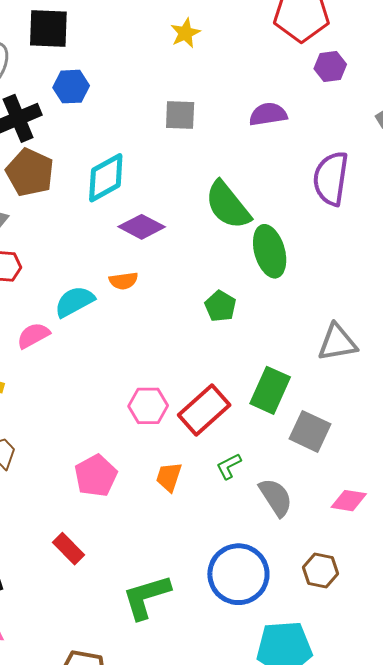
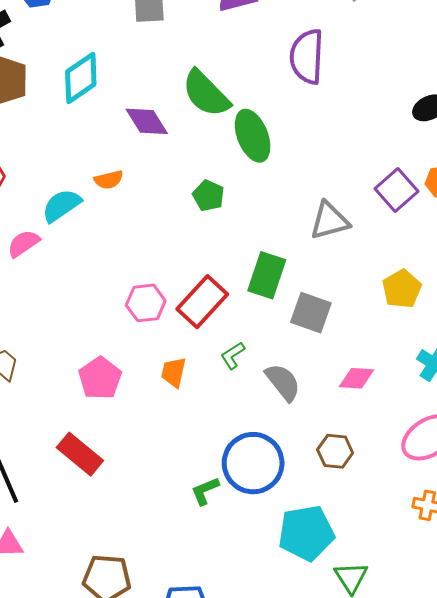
purple diamond: (142, 227) -> (147, 121), moved, turned 36
red rectangle: (69, 549) -> (80, 454), size x1.4
green L-shape: (146, 597) -> (205, 491), moved, size x0.6

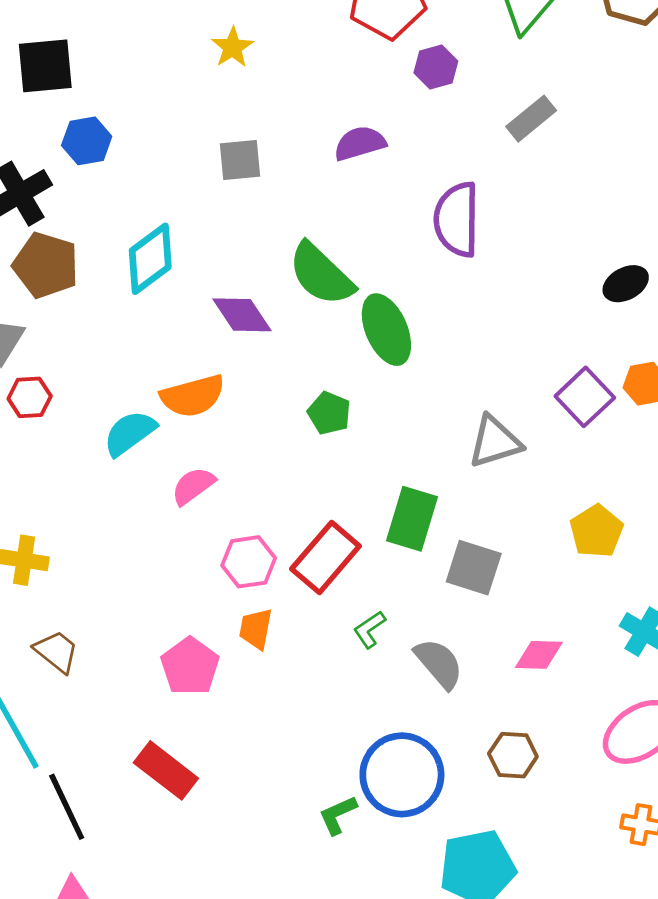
orange semicircle: (109, 180) -> (193, 396), size x1.6
pink semicircle: (23, 244) -> (193, 486), moved
orange trapezoid: (174, 372) -> (256, 629), moved

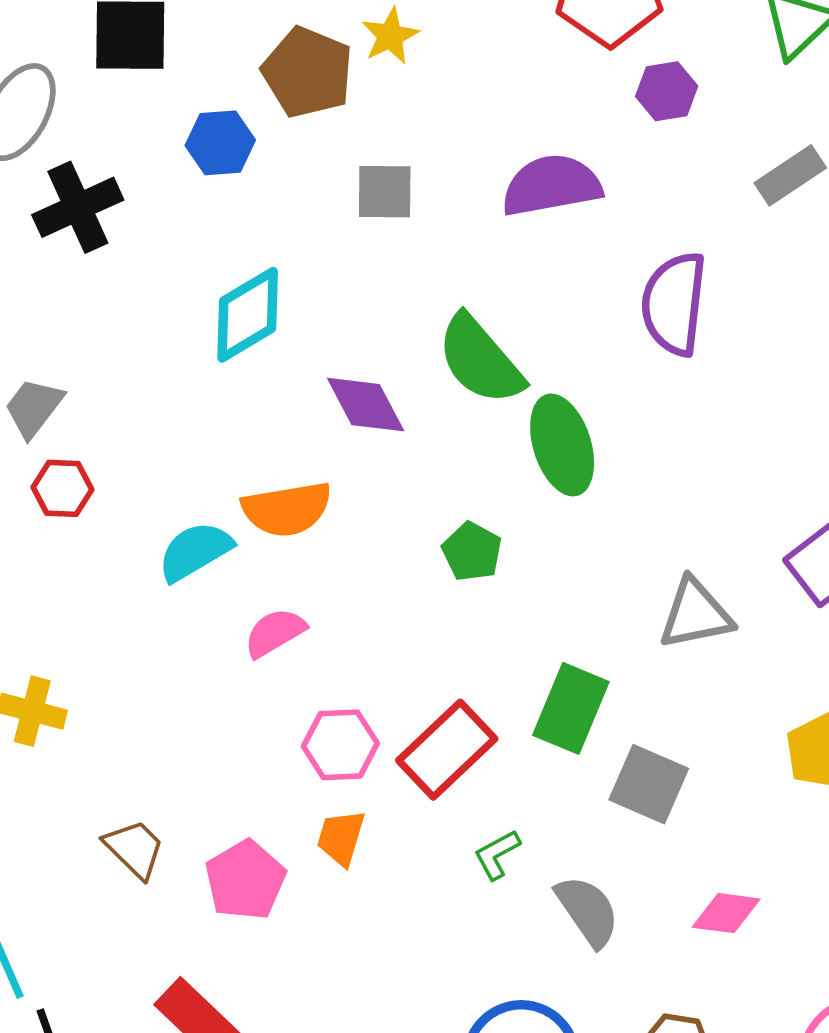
blue hexagon: (87, 141) -> (220, 143), moved
purple semicircle: (360, 143) -> (551, 185), size x1.4
brown pentagon: (46, 265) -> (308, 72), moved
brown trapezoid: (57, 652) -> (134, 849), moved

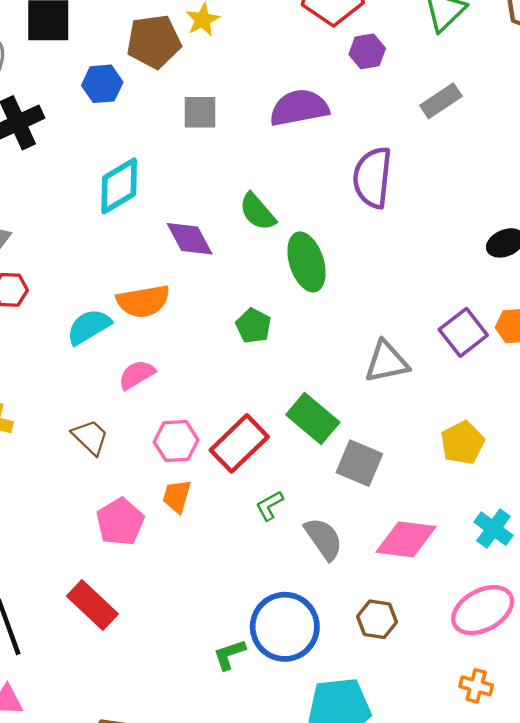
brown pentagon: (308, 72) -> (154, 42), turned -30
green semicircle: (480, 360) -> (257, 212), size x0.7
green rectangle: (571, 708) -> (313, 418), turned -72
brown trapezoid: (134, 849) -> (90, 437), moved
pink diamond: (726, 913) -> (406, 539), size x1.5

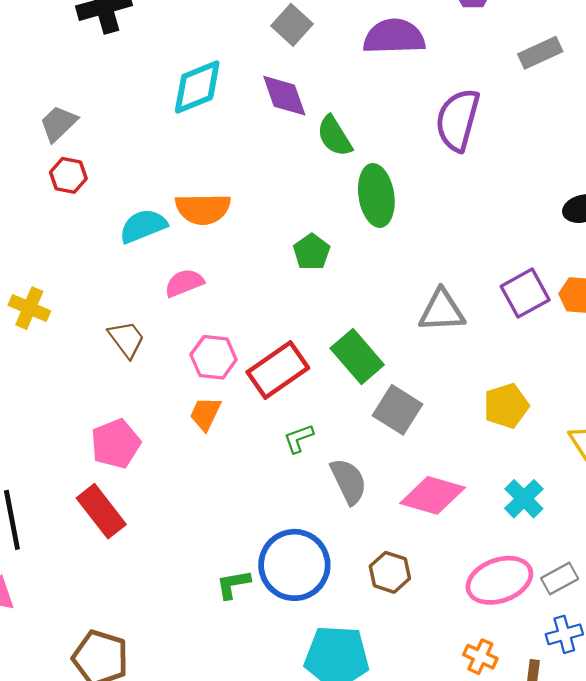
gray square: (200, 112) -> (292, 25), turned 33
purple diamond: (190, 239) -> (284, 96), moved
pink pentagon: (120, 522) -> (116, 444), moved

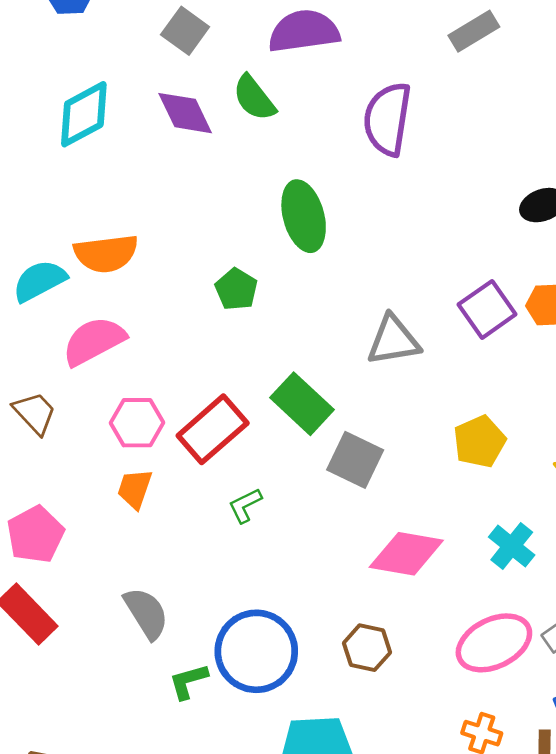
green semicircle: (334, 136) -> (254, 98), moved
pink semicircle: (184, 283) -> (94, 341), size x1.4
gray semicircle: (348, 481) -> (146, 613), moved

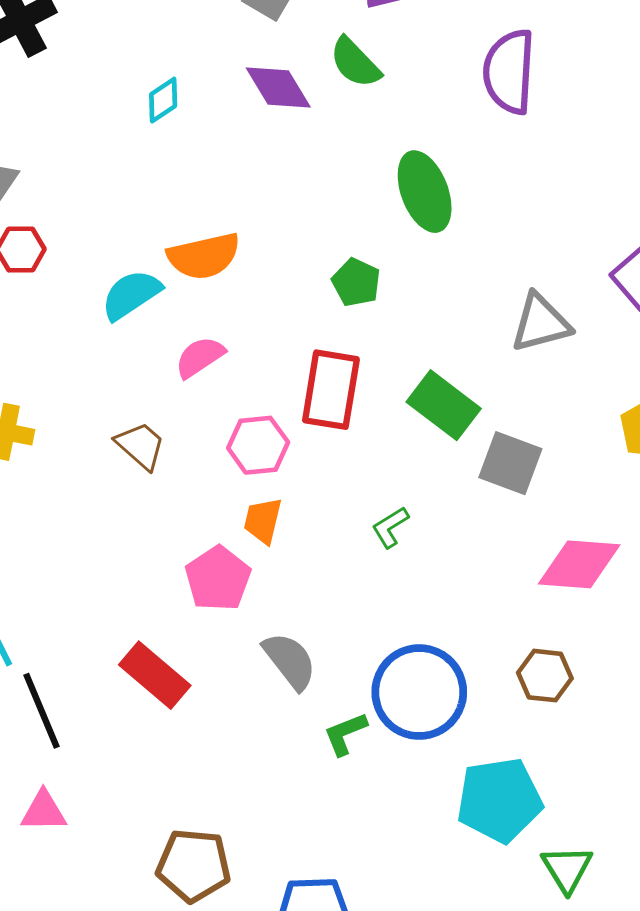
cyan diamond: (84, 114) -> (163, 100), size x0.6
pink semicircle: (94, 341) -> (200, 357), size x0.7
red rectangle: (213, 429) -> (331, 390), moved, turned -34
pink pentagon: (35, 534) -> (218, 579), moved

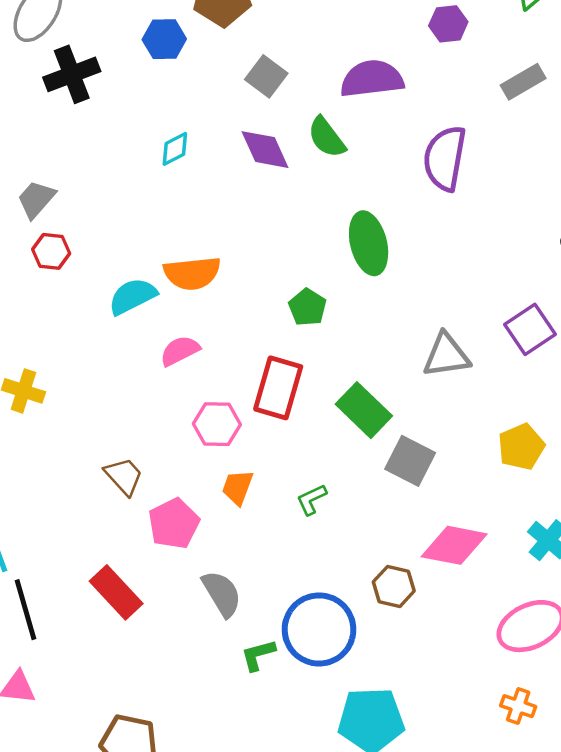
brown trapezoid: (140, 446) -> (124, 476), moved
orange trapezoid: (263, 521) -> (238, 487), moved
brown hexagon: (545, 676) -> (394, 586), moved

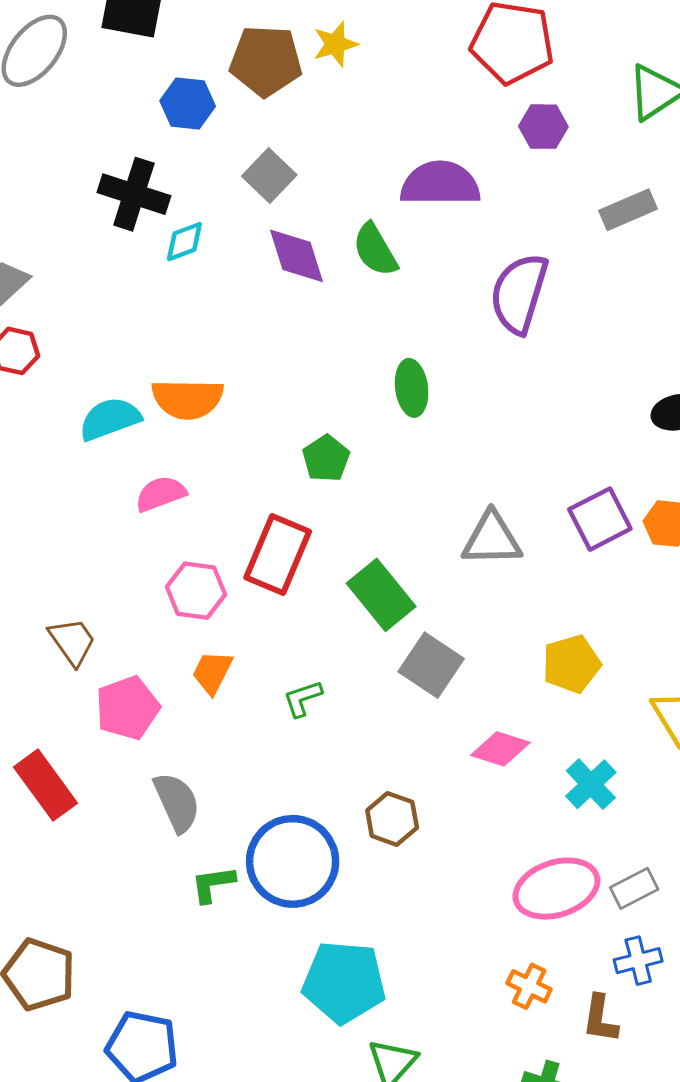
black cross: (72, 74) -> (134, 194), moved, turned 32
gray square: (266, 76) -> (269, 176), moved
green ellipse: (369, 243) -> (412, 388), size x0.7
pink diamond: (454, 545) -> (500, 749), moved, size x0.7

